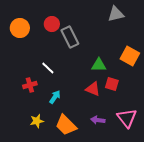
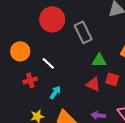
red circle: (52, 24) -> (52, 19), size x1.6
orange circle: (20, 28) -> (20, 51), moved
gray rectangle: (70, 37) -> (83, 32), moved

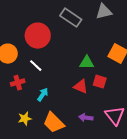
red circle: (52, 19) -> (38, 36), moved
gray rectangle: (83, 32) -> (71, 18), moved, turned -30

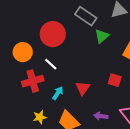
green triangle: (87, 63) -> (102, 36), moved, turned -42
red cross: (18, 83) -> (33, 81), size x1.5
red triangle: (81, 87) -> (83, 88), moved, turned 42

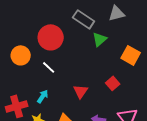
red square: (115, 80) -> (113, 83), turned 32
red cross: (33, 81) -> (17, 106), moved
cyan arrow: (58, 93) -> (43, 96), moved

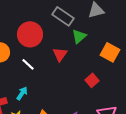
red triangle: (81, 91) -> (60, 54), moved

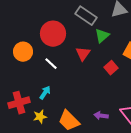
red square: (92, 80) -> (111, 68), moved

